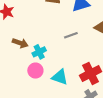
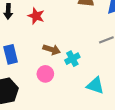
pink circle: (35, 71) -> (45, 74), moved

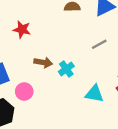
pink circle: (45, 74) -> (24, 92), moved

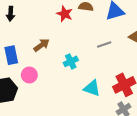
red star: (22, 29) -> (65, 14), moved
brown arrow: (43, 62) -> (42, 45), moved, turned -56

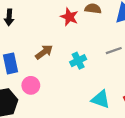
cyan cross: (71, 61) -> (78, 61), moved

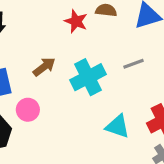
cyan cross: (78, 61) -> (88, 77), size x1.6

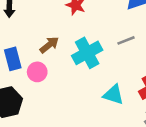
pink circle: (28, 110) -> (37, 72), moved

